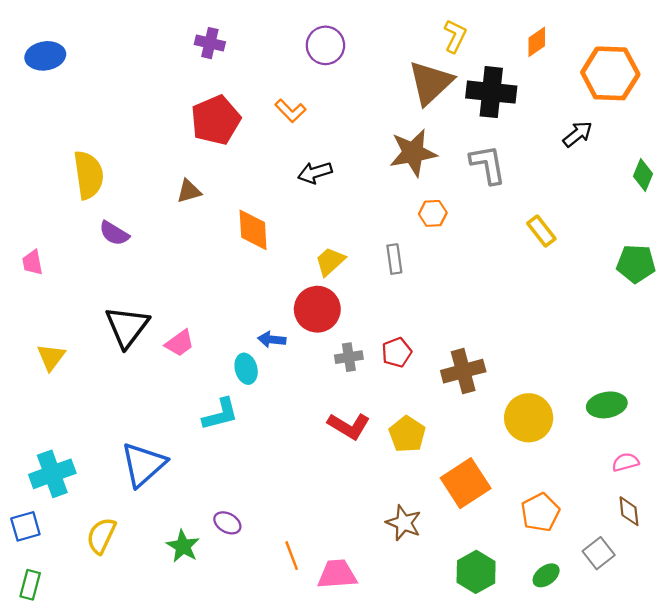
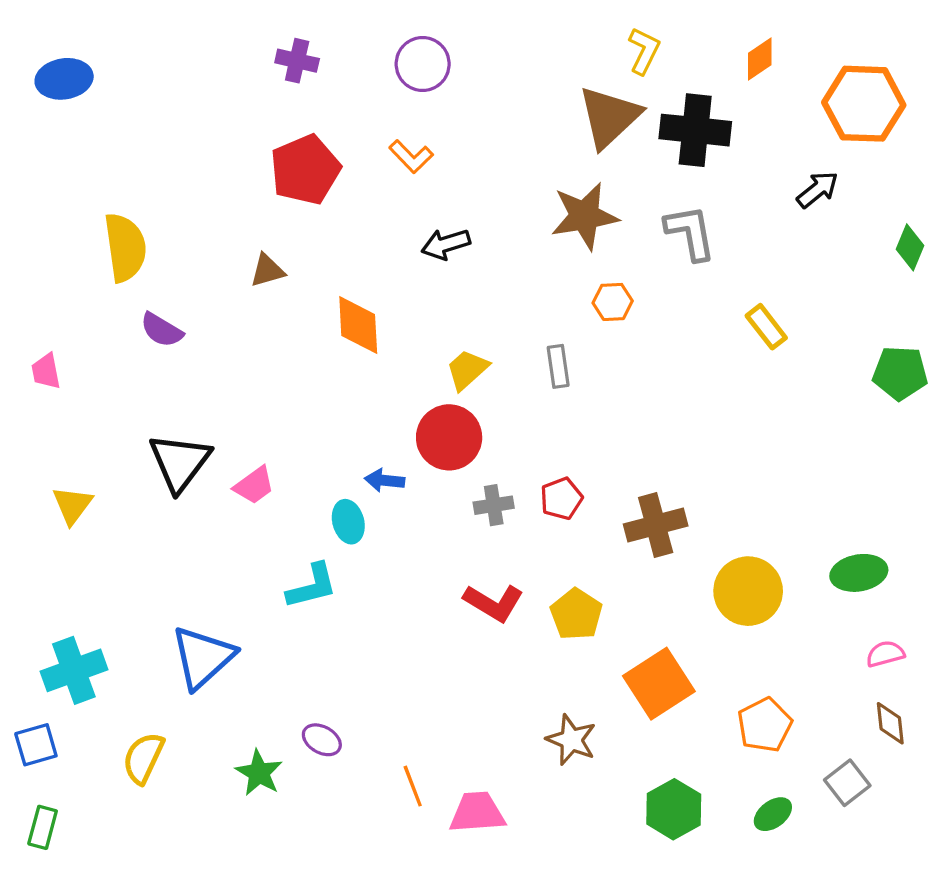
purple circle: (325, 45) -> (423, 64), moved

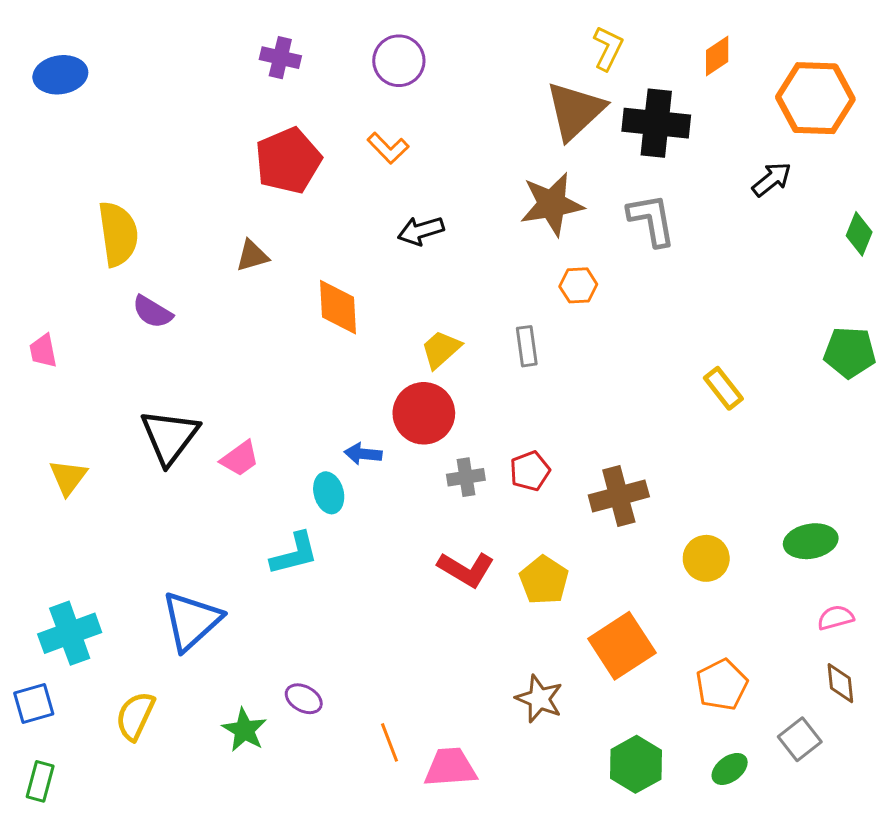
yellow rectangle: (766, 327) -> (723, 388), moved
yellow circle: (748, 591) -> (706, 558), size x0.7

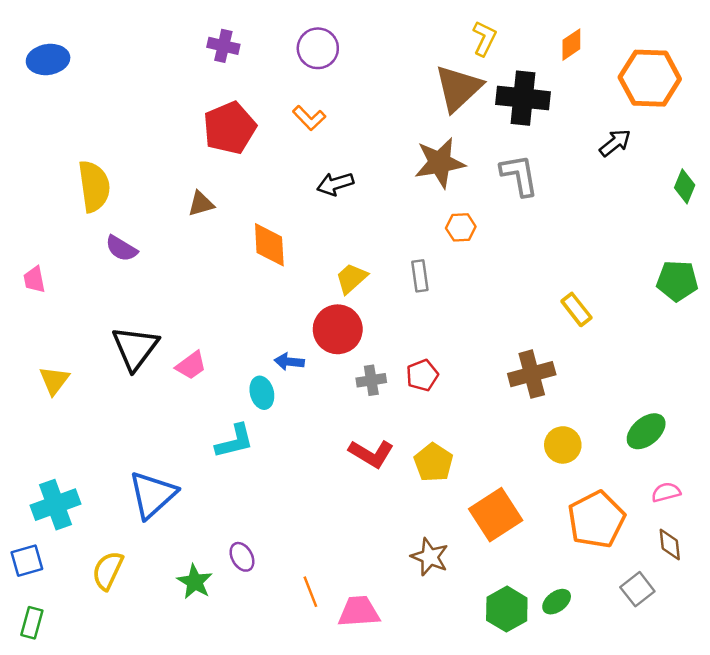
brown cross: (619, 496) -> (532, 374), moved
green ellipse: (811, 541) -> (646, 431), turned -30
orange pentagon: (722, 685) -> (596, 520), moved, size x1.4
purple ellipse: (304, 699) -> (242, 557), turned 32
green ellipse: (730, 769) -> (557, 602), moved

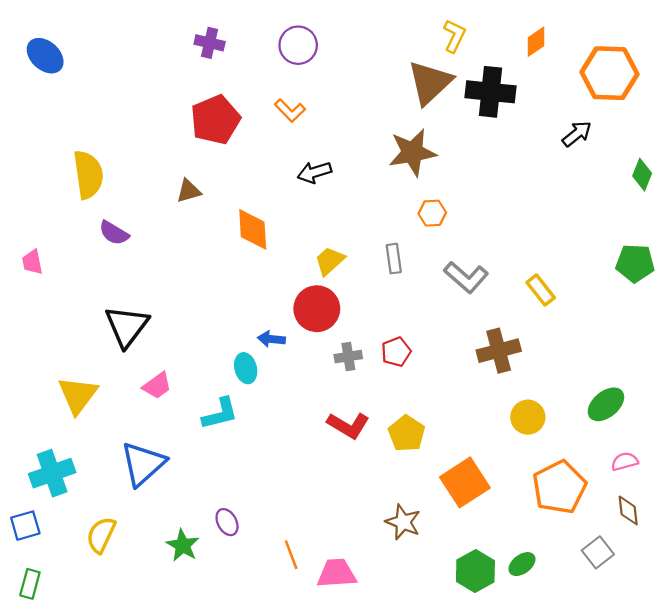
blue ellipse: (48, 59) -> (45, 56), turned 51
gray L-shape: (519, 175) -> (466, 277), moved, turned 141
pink trapezoid: (191, 365) -> (157, 386), moved
yellow triangle: (54, 380) -> (78, 395), moved, size x1.4

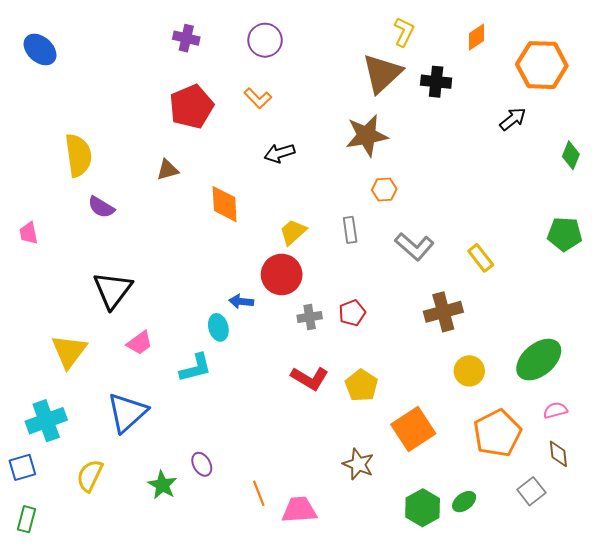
black cross: (491, 92) -> (436, 82), size x0.7
green ellipse: (606, 404) -> (539, 360), size x1.4

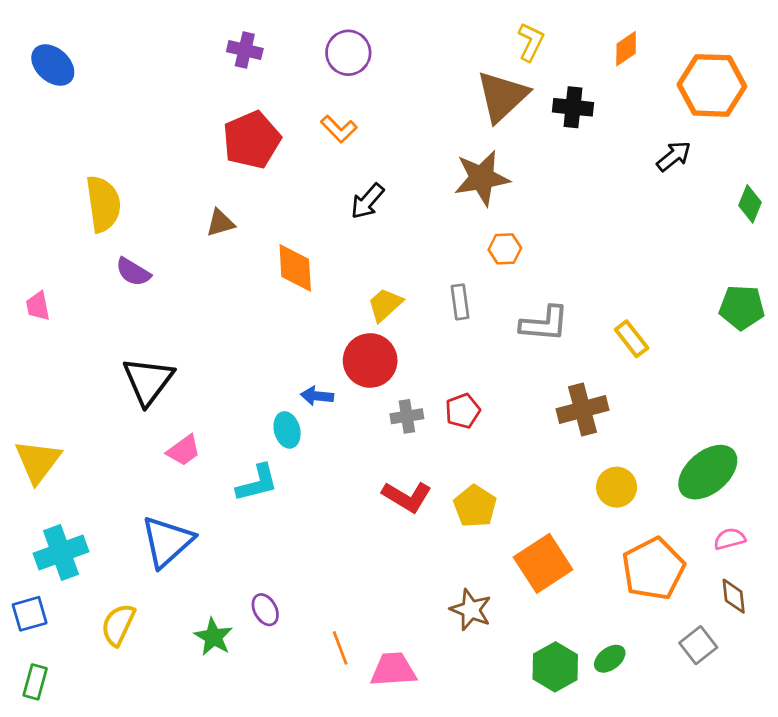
black arrow: (280, 153) -> (367, 201), turned -32
gray L-shape: (414, 247) -> (544, 324), turned -36
yellow triangle: (69, 351) -> (38, 461), moved

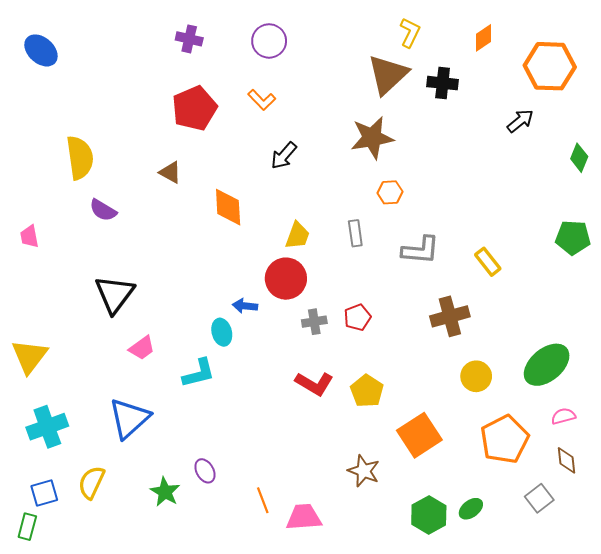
brown triangle: (220, 223) -> (170, 172), turned 45
yellow trapezoid: (385, 305) -> (297, 235), turned 152
blue square: (30, 614) -> (44, 493), moved

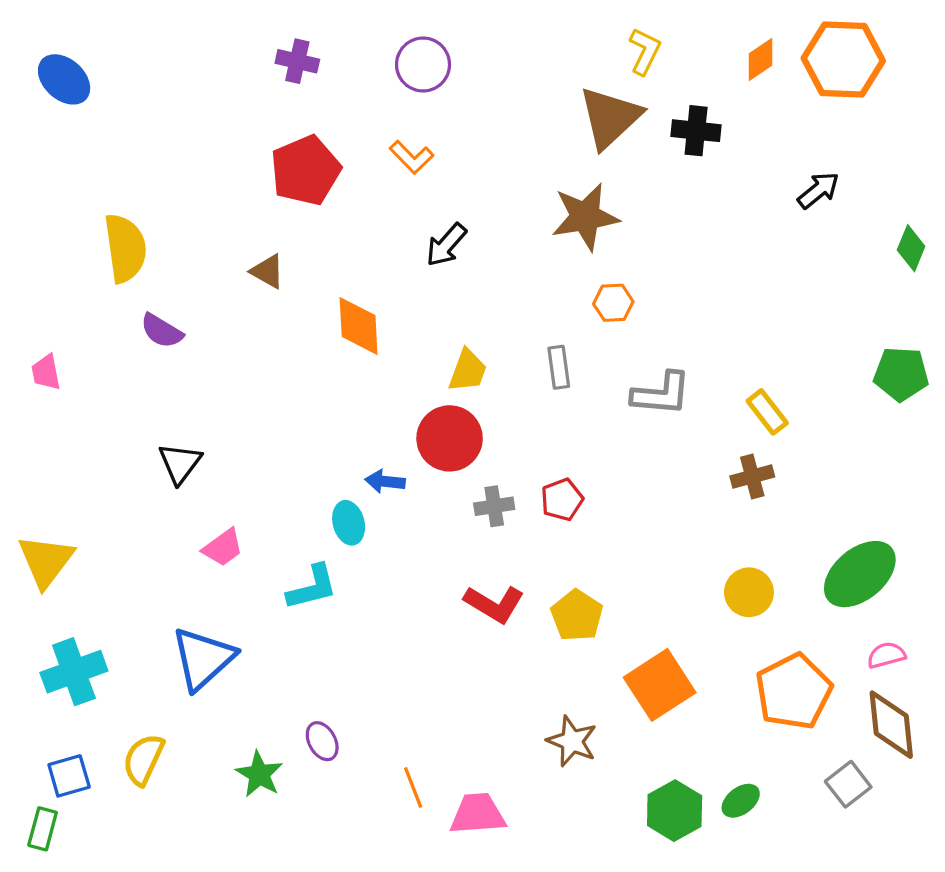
orange hexagon: (550, 66) -> (843, 60), moved
black triangle: (115, 294) -> (180, 463), size x0.7
brown cross: (450, 316) -> (752, 476), moved, size x0.7
brown diamond: (567, 460) -> (891, 725), size x1.6

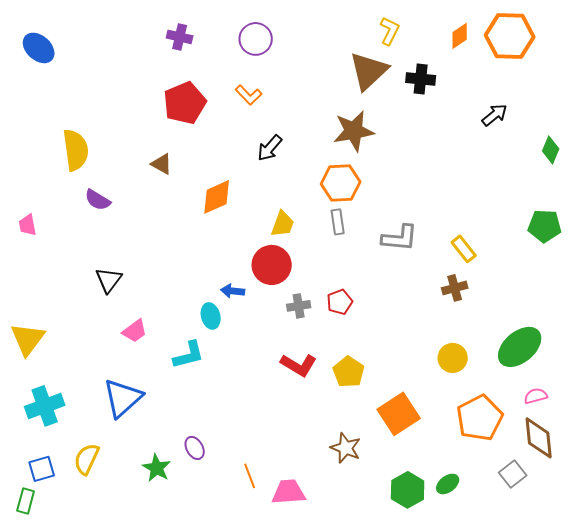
orange hexagon: (613, 303) -> (341, 183), moved, size x1.6
orange diamond: (359, 326) -> (217, 197), turned 69

